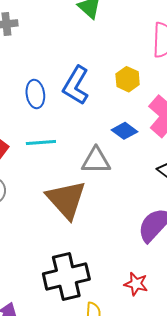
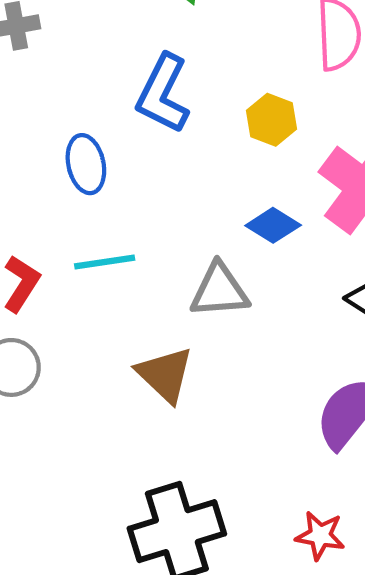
blue L-shape: (76, 85) -> (163, 94), moved
brown triangle: (66, 200) -> (165, 374), size x0.7

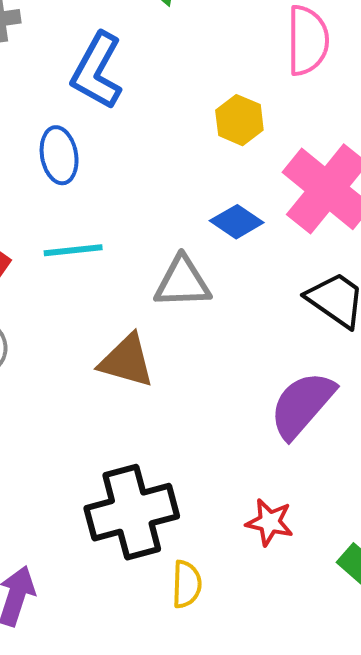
blue L-shape: (163, 94) -> (97, 71), moved
brown triangle: (165, 374) -> (127, 361), turned -30

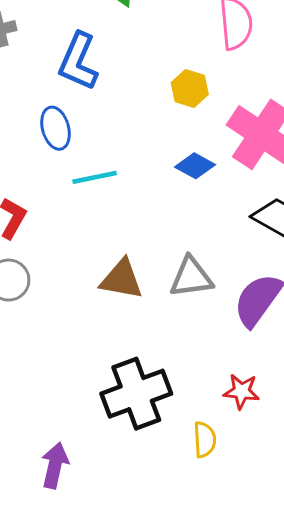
cyan line: (73, 250) -> (95, 177), moved
gray triangle: (182, 282) -> (191, 277), moved
yellow semicircle: (187, 584) -> (205, 440), moved

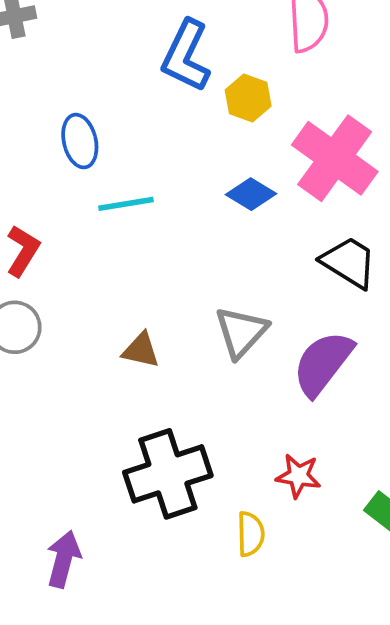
blue L-shape: (78, 61) -> (186, 56), moved
gray triangle: (191, 277) -> (241, 332), turned -42
brown triangle: (122, 279) -> (141, 350), moved, size x0.7

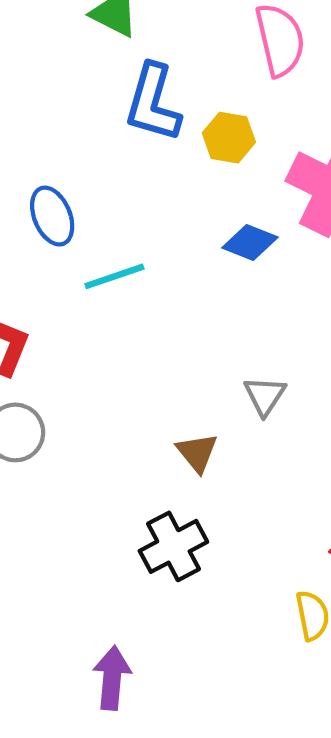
gray triangle: (241, 332) -> (265, 396), size x0.7
brown triangle: (141, 350) -> (197, 453), moved, turned 48
black cross: (168, 474) -> (173, 546), moved, size x0.7

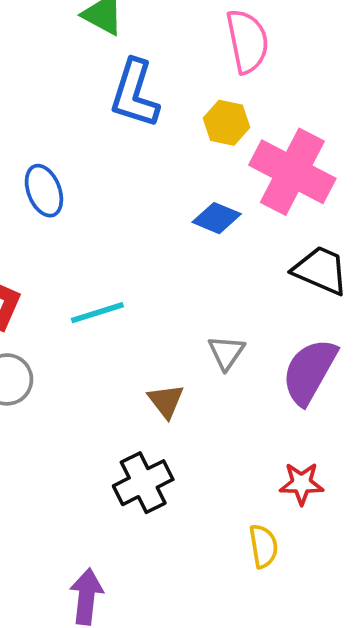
yellow hexagon: (229, 138) -> (227, 123), moved
cyan line: (114, 276) -> (97, 313), moved

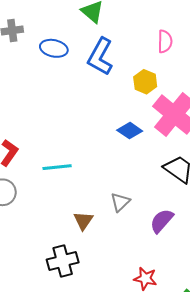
pink semicircle: (247, 41) -> (165, 41), size x0.7
blue ellipse: (44, 191) -> (54, 48), moved, turned -68
purple semicircle: (309, 371) -> (162, 221), size x0.7

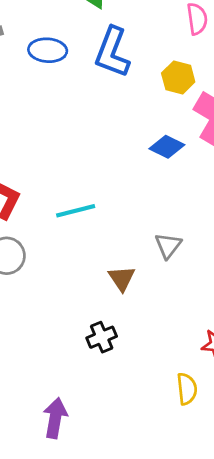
black cross: (63, 261) -> (102, 337), size x0.7

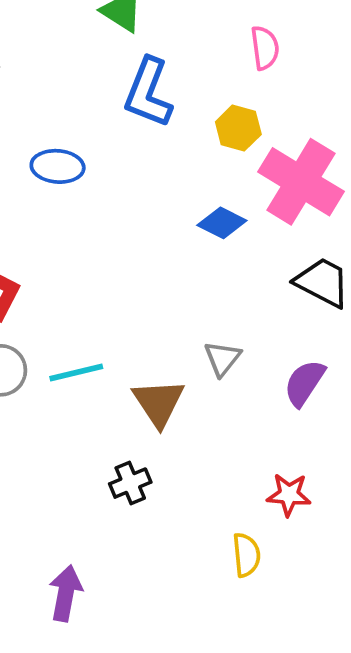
blue ellipse: (48, 50) -> (58, 166), moved
cyan line: (76, 211) -> (76, 373), moved
brown triangle: (122, 278) -> (159, 403), size x1.4

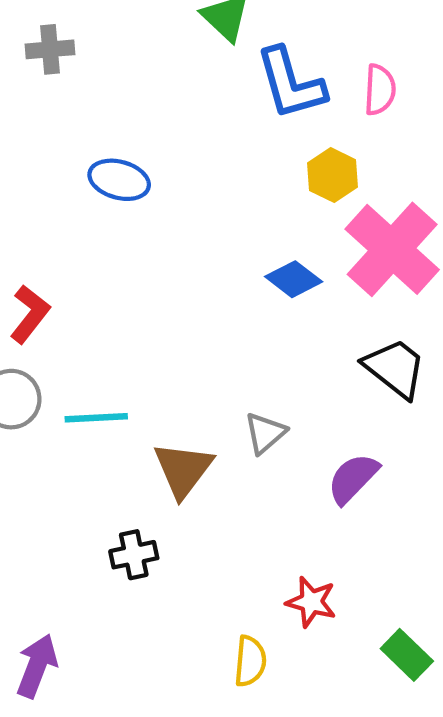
blue L-shape: (148, 93) -> (291, 84), moved, turned -48

